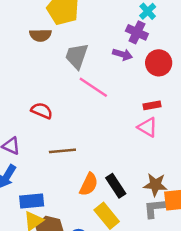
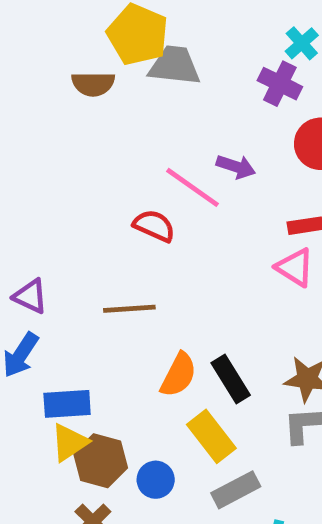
purple arrow: (122, 54) -> (236, 167), moved
gray trapezoid: (77, 56) -> (174, 65), moved, turned 76
red semicircle: (42, 111) -> (154, 226), moved

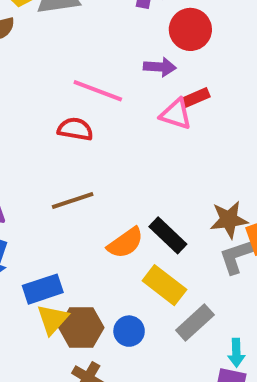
purple arrow: (236, 167) -> (160, 67), moved
pink triangle: (295, 267) -> (176, 114), moved
orange semicircle: (178, 375) -> (125, 243), turned 42

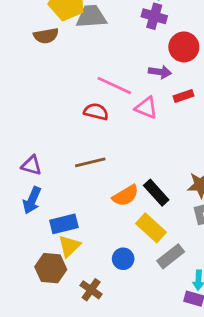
pink triangle: (176, 114) -> (146, 108), moved
brown hexagon: (81, 327) -> (51, 268), moved

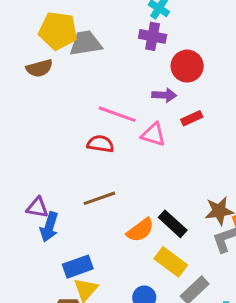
blue arrow: (32, 200) -> (49, 227), moved

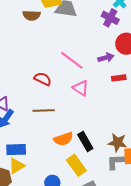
purple arrow: (164, 95) -> (106, 58), turned -35
pink triangle: (153, 134) -> (81, 88), moved
red semicircle: (100, 144) -> (43, 79), moved

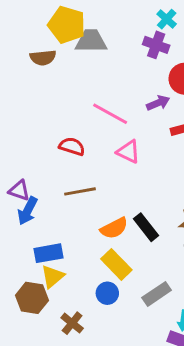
yellow rectangle: (76, 165) -> (116, 264), moved

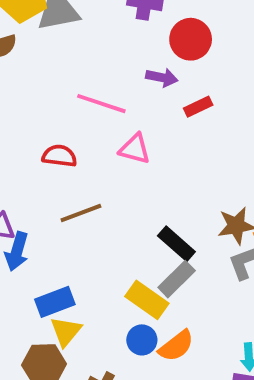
purple arrow: (158, 103) -> (162, 78), turned 45
orange semicircle: (114, 228) -> (176, 346), moved
gray rectangle: (157, 294) -> (177, 279), moved

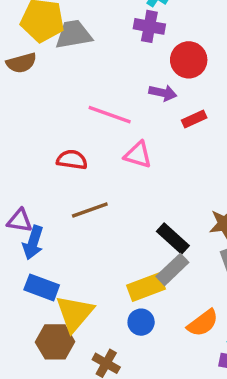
yellow rectangle: (147, 300) -> (146, 287), turned -57
blue rectangle: (55, 302) -> (42, 287), moved, turned 40
yellow triangle: (66, 331) -> (75, 313), size x1.4
orange semicircle: (176, 346) -> (203, 323), moved

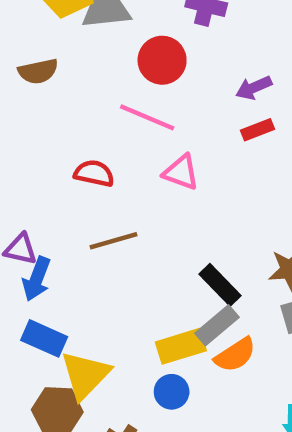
red circle: (189, 60) -> (162, 60), moved
brown semicircle: (21, 63) -> (38, 71), moved
purple arrow: (163, 93) -> (254, 88), moved, turned 140
orange semicircle: (203, 323) -> (235, 355), moved

